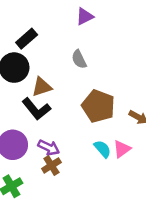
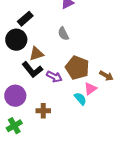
purple arrow: (49, 148) -> (54, 77), moved
pink triangle: (122, 149) -> (90, 89), moved
brown cross: (51, 165) -> (43, 111), turned 32

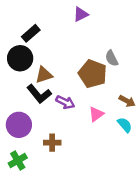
gray semicircle: (63, 34) -> (112, 58), moved
brown pentagon: (77, 68) -> (93, 74), moved
pink triangle: (90, 89) -> (96, 114), moved
cyan semicircle: (80, 99) -> (125, 125), moved

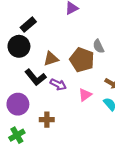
brown triangle: (44, 75) -> (51, 59), moved

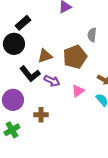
gray semicircle: (98, 46) -> (92, 35), moved, turned 32
brown pentagon: (82, 60) -> (75, 57), turned 30

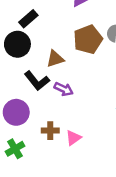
brown pentagon: (75, 57) -> (88, 39), moved
pink triangle: (78, 91) -> (73, 138), moved

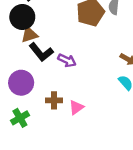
brown triangle: (55, 59) -> (29, 35), moved

